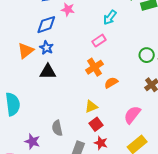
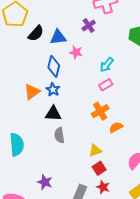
cyan arrow: (110, 17) -> (107, 65), moved
blue diamond: (46, 25) -> (54, 66), turned -60
gray semicircle: (57, 128) -> (59, 135), moved
purple star: (32, 141) -> (45, 182), moved

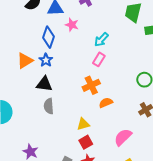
pink rectangle: (106, 85) -> (99, 59), turned -32

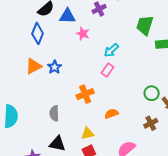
blue diamond: (48, 37) -> (38, 33), moved
black triangle: (44, 84) -> (57, 144), moved
orange cross: (91, 85) -> (85, 94), moved

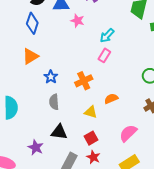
blue star: (55, 67) -> (51, 77), moved
yellow triangle: (88, 133) -> (91, 112), moved, turned 32

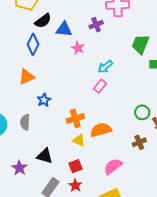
orange cross: (84, 81) -> (75, 118), moved
orange semicircle: (111, 99) -> (101, 130), size x1.5
gray semicircle: (54, 102) -> (25, 122), moved

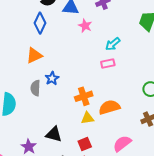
pink rectangle: (100, 86) -> (108, 63), turned 40
gray semicircle: (25, 122) -> (35, 88), moved
yellow triangle: (79, 140) -> (88, 118), turned -32

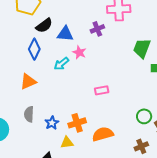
cyan arrow: (113, 44) -> (61, 64), moved
blue star: (52, 78) -> (52, 123), moved
yellow triangle: (88, 118) -> (67, 143), moved

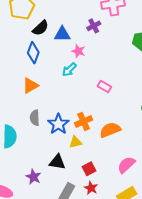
cyan arrow: (61, 64) -> (69, 70), moved
pink rectangle: (102, 90) -> (104, 87), turned 48
blue star: (52, 123) -> (58, 124), size x1.5

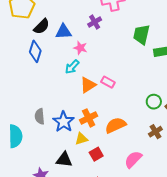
orange triangle: (30, 86) -> (88, 85), moved
red square: (89, 169) -> (96, 154), moved

